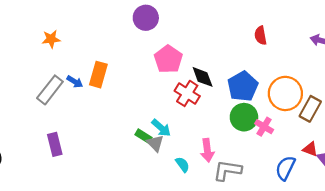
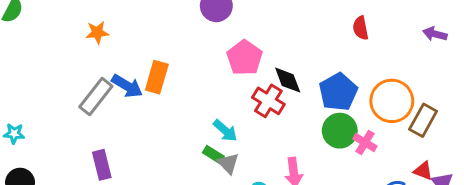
blue arrow: (75, 82) -> (127, 86), size x1.5
cyan arrow: (161, 128) -> (225, 131), moved

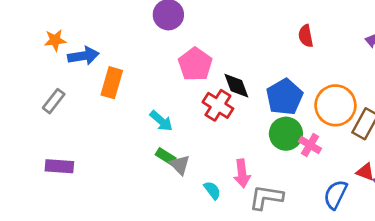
blue arrow: (127, 86) -> (83, 56), moved, turned -40
gray rectangle: (96, 96) -> (54, 101), size x0.7
cyan arrow: (225, 131) -> (161, 121), moved
purple rectangle: (102, 165) -> (59, 166), turned -72

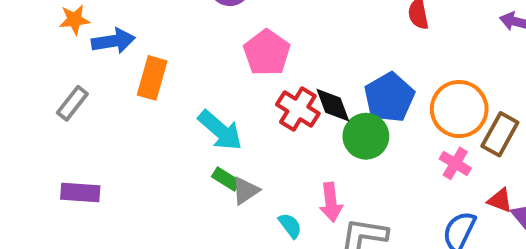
black diamond: (236, 86) -> (333, 105), moved
cyan arrow: (161, 121) -> (220, 130), size x1.4
green circle: (286, 134) -> (366, 136), moved
pink cross: (310, 145) -> (455, 163), moved
gray triangle: (180, 165) -> (245, 191), turned 40

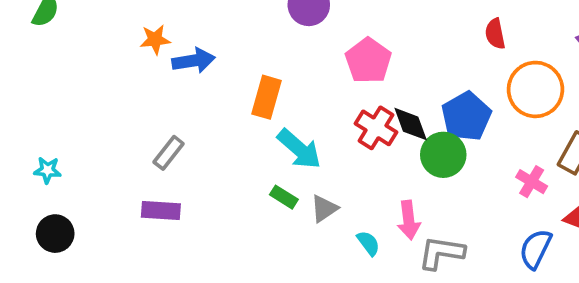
pink pentagon: (267, 53) -> (368, 61), moved
orange rectangle: (152, 78) -> (267, 97), moved
gray rectangle: (72, 103) -> (169, 153), moved
orange circle: (459, 109) -> (535, 89), moved
green rectangle: (226, 179) -> (284, 197), moved

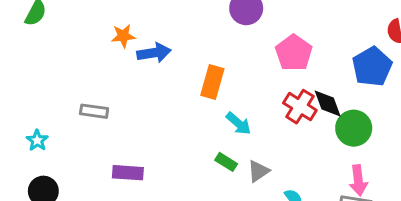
blue pentagon: (466, 116) -> (372, 67), moved
cyan arrow: (299, 149) -> (238, 123), size x0.7
gray rectangle: (169, 153) -> (94, 111), moved, turned 60
cyan star: (47, 170) -> (37, 140), turned 30
pink arrow: (409, 220) -> (358, 180), moved

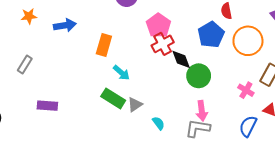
orange star: (123, 36) -> (29, 16), moved
red cross: (300, 107) -> (163, 44), moved, turned 30
gray rectangle: (94, 111) -> (25, 64), turned -66
green rectangle: (226, 162) -> (113, 98), size x1.6

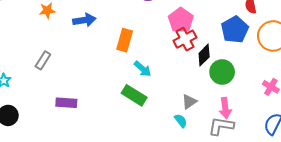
black diamond: (181, 59) -> (204, 55), turned 65
gray triangle: (135, 105) -> (189, 102), moved

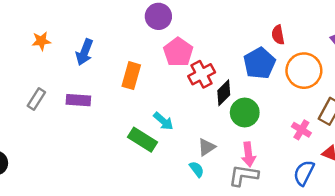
blue arrow: (84, 20) -> (84, 52), turned 120
pink pentagon: (181, 20) -> (178, 52), moved
cyan arrow: (143, 69) -> (163, 121), moved
purple rectangle: (66, 103) -> (78, 100), moved

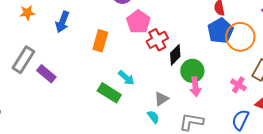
blue pentagon: (260, 63) -> (220, 31), moved
gray rectangle: (36, 99) -> (23, 60), size x1.5
purple rectangle: (78, 100) -> (46, 74), moved, turned 36
pink arrow: (248, 154) -> (195, 87), moved

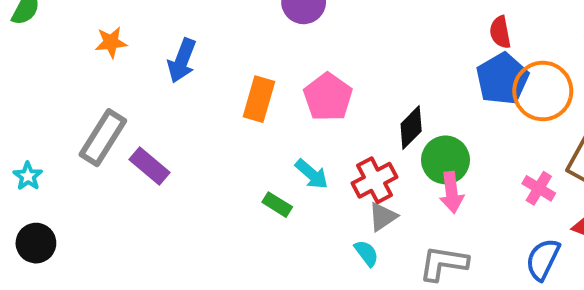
pink pentagon: (138, 22) -> (328, 97), moved
red cross: (157, 40) -> (375, 180), moved
green rectangle: (109, 93) -> (277, 205), size x0.6

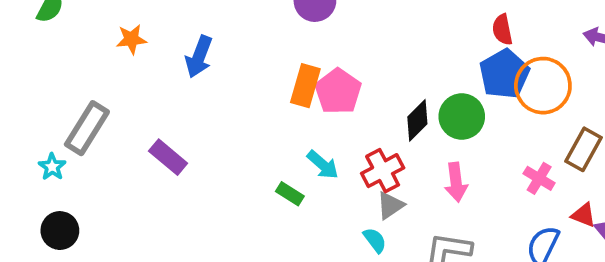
orange rectangle: (259, 99) -> (305, 86), moved
gray rectangle: (103, 138) -> (87, 128), moved
green circle: (445, 160) -> (462, 117), moved

